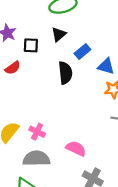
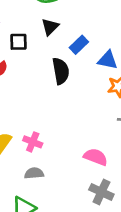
pink semicircle: (76, 148) -> (96, 157), moved
gray semicircle: (36, 159) -> (34, 173), size x0.6

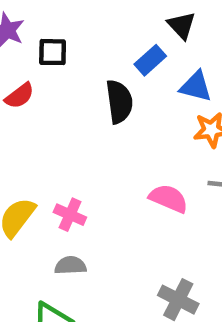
black triangle: (50, 27) -> (182, 25), moved, turned -30
pink semicircle: (96, 157) -> (169, 198), moved

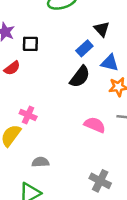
black semicircle: (119, 102) -> (80, 77), moved, turned 45
pink cross: (70, 215) -> (28, 115), moved

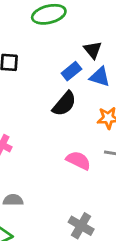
blue triangle: (110, 63) -> (100, 77), moved

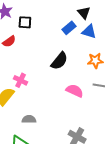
black semicircle: (64, 104) -> (59, 61), moved

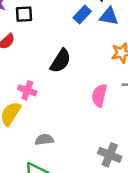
black semicircle: (59, 61) -> (60, 61), moved
pink semicircle: (75, 91) -> (99, 95), turned -96

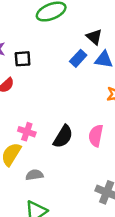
black semicircle: (60, 61) -> (63, 137), moved
gray semicircle: (44, 140) -> (34, 175), moved

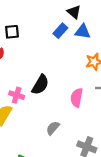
black semicircle: (63, 137) -> (40, 85), moved
gray semicircle: (34, 175) -> (53, 128), moved, turned -40

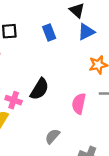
blue rectangle: (60, 31) -> (49, 32), moved, turned -64
blue triangle: (83, 32) -> (86, 32), turned -35

